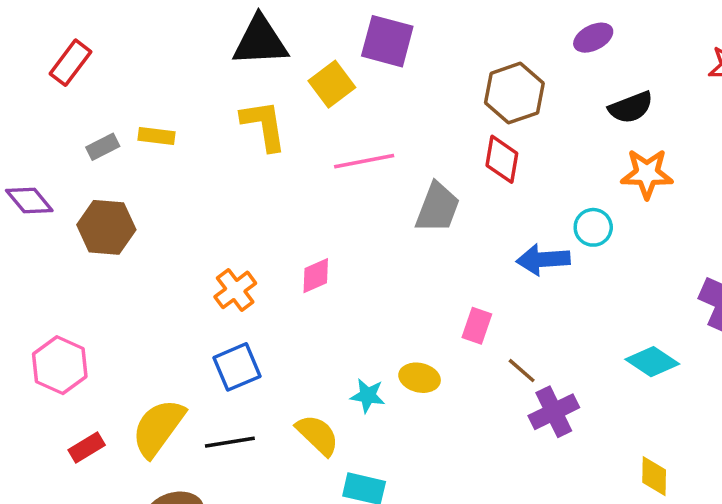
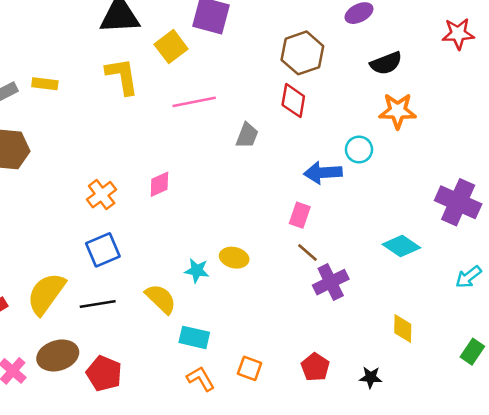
gray trapezoid: (437, 208) -> (247, 135), size x0.7
pink rectangle: (477, 326) -> (300, 215), moved

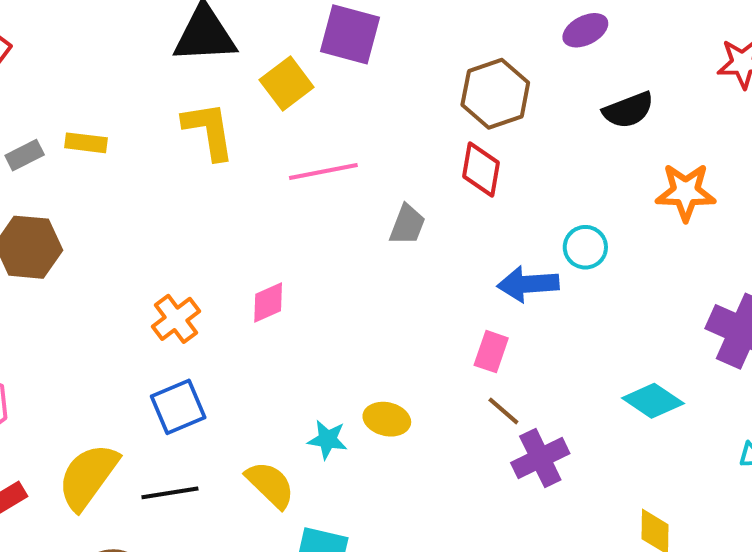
orange star: (398, 111) -> (686, 192), moved

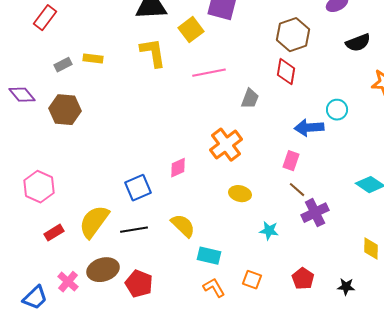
pink diamond: (268, 302) -> (178, 168), moved
orange cross: (176, 319) -> (226, 145), moved, size x1.4
cyan star: (327, 440) -> (269, 231), moved

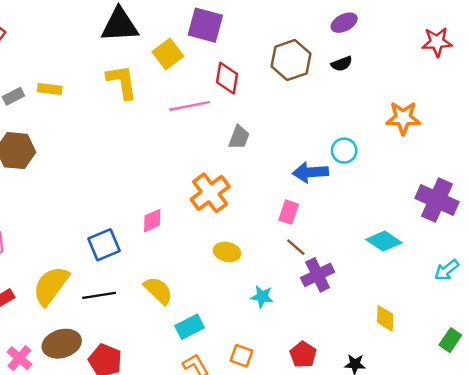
black semicircle: (358, 43) -> (342, 64), moved, size x0.7
red diamond: (286, 72) -> (227, 78), moved
cyan rectangle: (209, 256) -> (190, 327), turned -40

